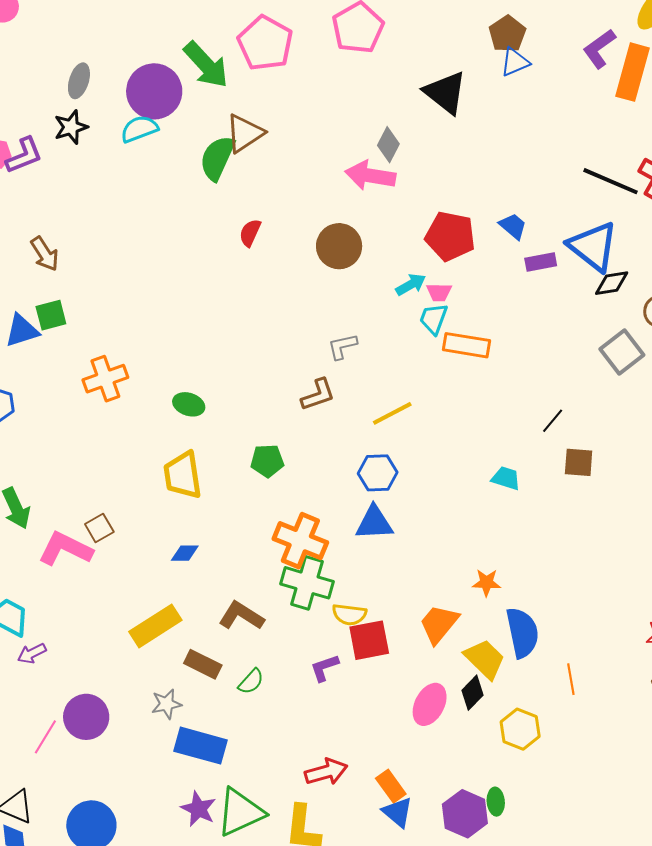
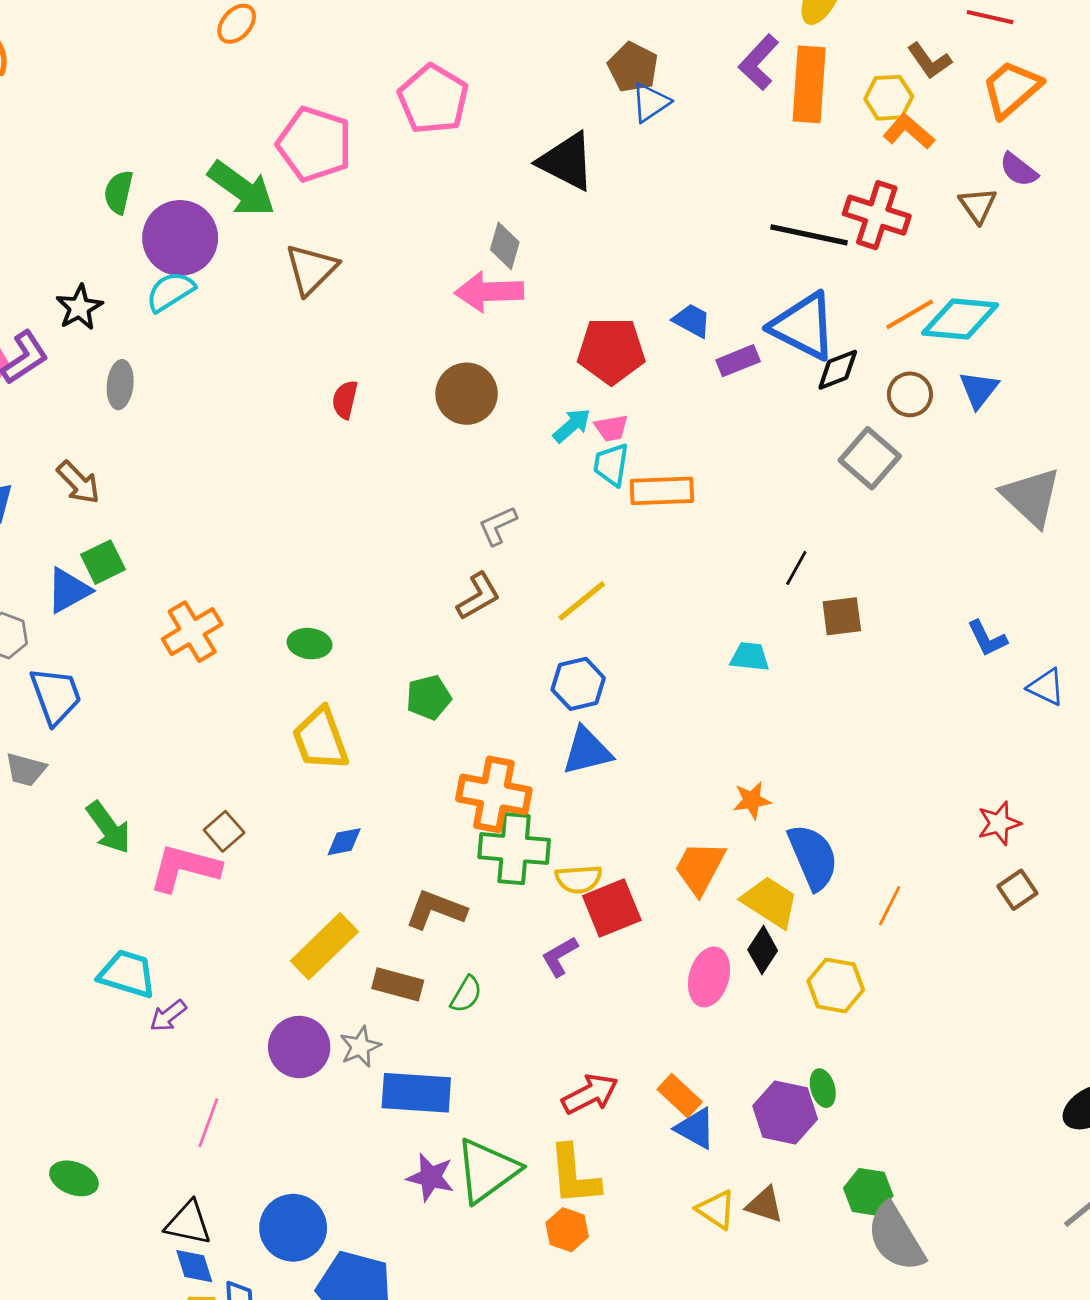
gray ellipse: (79, 81) -> (120, 385), moved
green semicircle: (217, 158) -> (119, 192), moved, size x0.7
orange line: (571, 679) -> (890, 906), turned 48
purple circle: (86, 717) -> (299, 1047), moved

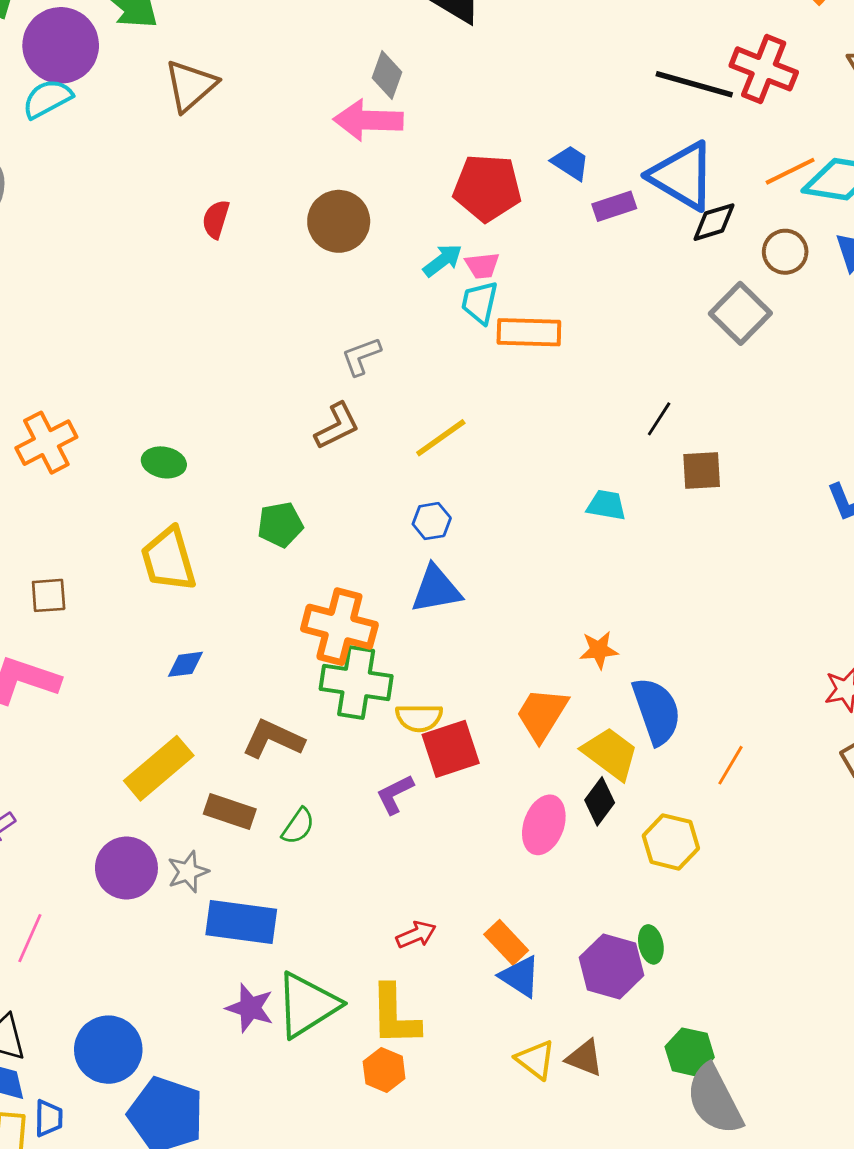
blue hexagon: (578, 684) -> (432, 521), size x0.7
brown square: (224, 831) -> (49, 595), moved, turned 33
red arrow: (590, 1094) -> (416, 935), size x0.7

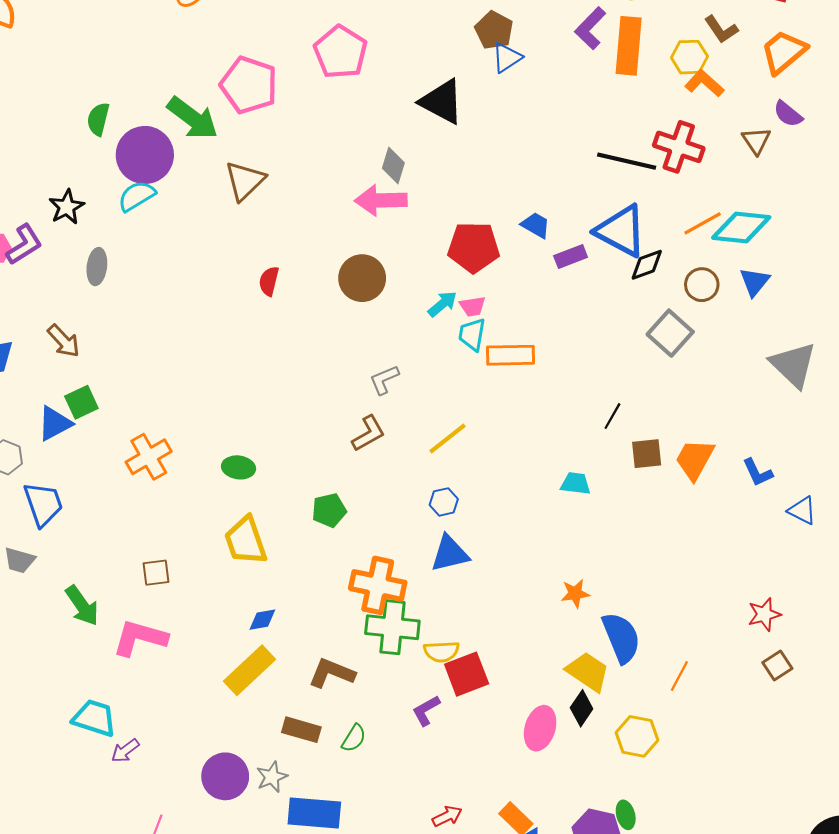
orange trapezoid: (542, 714) -> (695, 459), moved
yellow rectangle: (159, 768) -> (249, 670), moved

